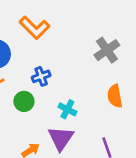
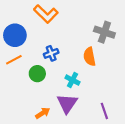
gray cross: (107, 50) -> (104, 32), turned -36
orange semicircle: (115, 96) -> (90, 57), moved

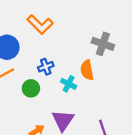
cyan cross: (72, 80) -> (69, 84), moved

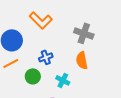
gray cross: (103, 44) -> (84, 33), moved
cyan cross: (69, 84) -> (63, 80), moved

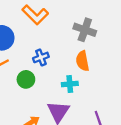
cyan cross: (63, 80) -> (70, 84), moved, turned -32

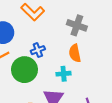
green circle: (26, 79) -> (24, 70), size x1.6

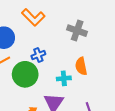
orange semicircle: (75, 53) -> (81, 66), moved

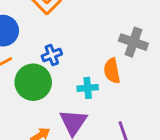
gray cross: (77, 31) -> (133, 42), moved

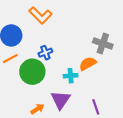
orange semicircle: (112, 71) -> (88, 64), turned 72

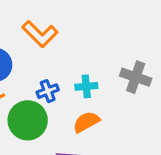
orange semicircle: (88, 64) -> (86, 122), moved
cyan cross: (71, 76) -> (86, 86), moved

